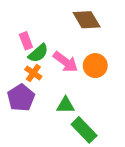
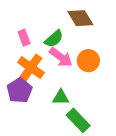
green semicircle: (38, 53) -> (54, 39), moved
orange cross: (33, 73) -> (31, 68), size x1.6

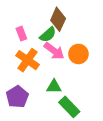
brown diamond: (80, 18) -> (58, 19), moved, turned 55
purple pentagon: (19, 90) -> (17, 97), moved

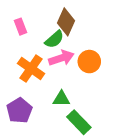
pink rectangle: (21, 34) -> (21, 27), moved
pink arrow: (54, 51) -> (61, 58), turned -55

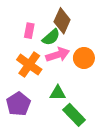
pink rectangle: (21, 27) -> (29, 31), moved, turned 32

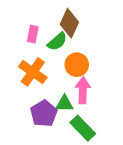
pink arrow: (58, 55) -> (83, 90), moved, turned -70
orange circle: (84, 58) -> (77, 65), moved
purple pentagon: (18, 104) -> (44, 113), moved

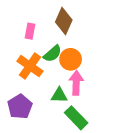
green semicircle: (57, 41) -> (53, 54), moved
purple pentagon: (44, 113) -> (20, 107), moved

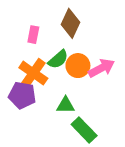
pink arrow: (76, 83) -> (101, 68), moved, turned 60
purple pentagon: (20, 107) -> (22, 95), moved, turned -30

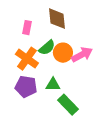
brown diamond: (70, 23) -> (57, 19), turned -30
purple pentagon: (22, 95) -> (26, 87), moved

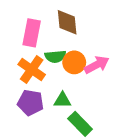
pink rectangle: (27, 28) -> (32, 33), size x1.6
green semicircle: (47, 48) -> (55, 57), turned 36

